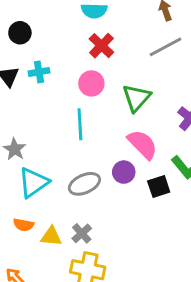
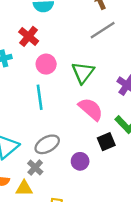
red cross: (101, 46) -> (29, 36), moved
purple circle: (124, 172) -> (80, 161), moved
gray cross: (82, 233) -> (35, 167), moved

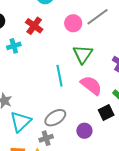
pink circle: (46, 64) -> (73, 23), moved
cyan line: (40, 97) -> (59, 76), moved
gray cross: (35, 167) -> (46, 138), turned 32

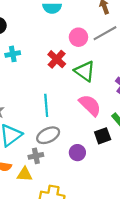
red cross: (34, 26) -> (57, 59), moved
green triangle: (83, 54) -> (85, 71), turned -35
cyan line: (59, 76) -> (46, 105), moved

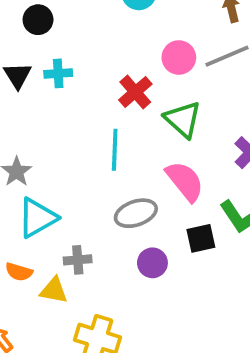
cyan line: (46, 105) -> (115, 150), moved
gray ellipse: (48, 135) -> (136, 213), moved

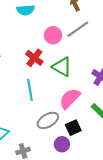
pink semicircle: (185, 181) -> (70, 98), turned -85
black square: (201, 238) -> (73, 128), moved

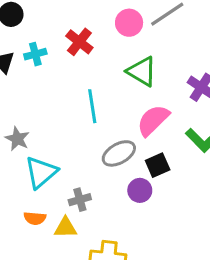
red cross: (34, 58) -> (79, 42), moved

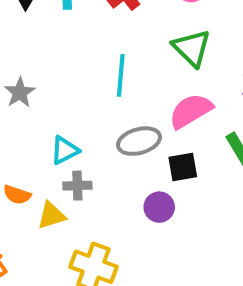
cyan triangle: (41, 172) -> (65, 150), moved, size x0.7
purple circle: (140, 190) -> (159, 207), moved
yellow triangle: (65, 228) -> (51, 215), turned -30

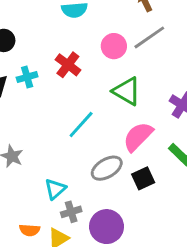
cyan line: (121, 75) -> (81, 125), turned 52
purple circle: (159, 207) -> (107, 227), moved, size x1.5

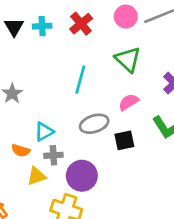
cyan line: (81, 125) -> (80, 80), turned -40
pink semicircle: (138, 137) -> (129, 102), size x0.7
orange semicircle: (30, 230) -> (21, 150), moved

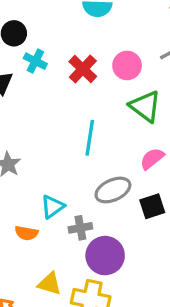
pink circle: (126, 17) -> (127, 65), moved
cyan cross: (42, 26) -> (35, 61), moved, turned 36
gray cross: (53, 155) -> (80, 228), moved
yellow triangle: (36, 176) -> (50, 284), moved, turned 42

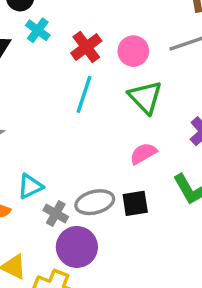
cyan line: (90, 138) -> (84, 94), moved
gray ellipse: (113, 190) -> (95, 202), moved
gray cross: (80, 228) -> (56, 214), turned 30

